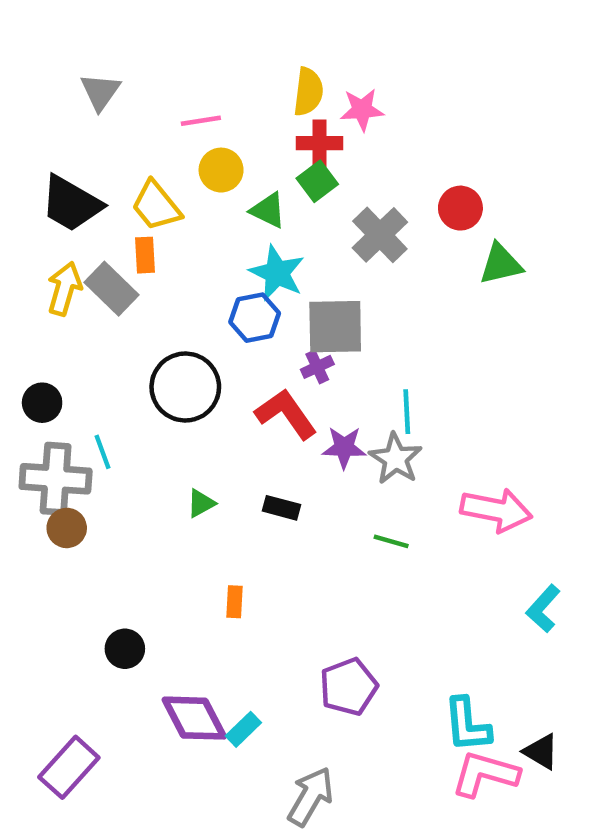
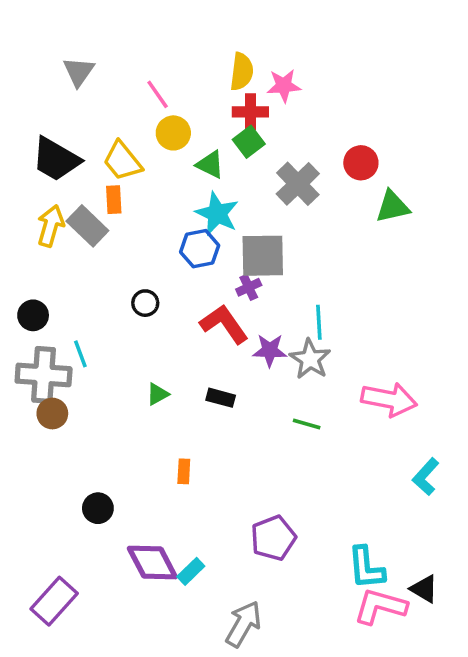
pink line: (201, 121) -> (158, 94), turned 64
black circle: (185, 387) -> (145, 303), size x0.5

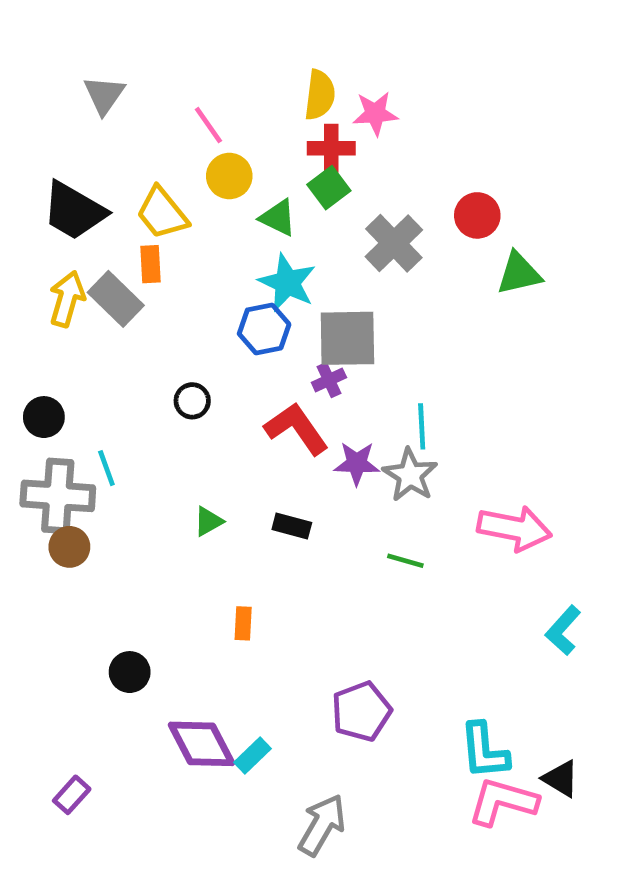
purple rectangle: (54, 601) -> (72, 795), size x0.6

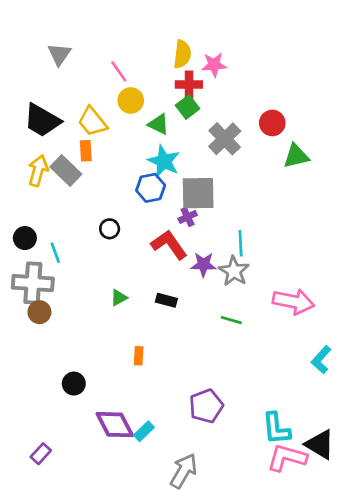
cyan line: (106, 468) -> (55, 253), moved
black triangle: (561, 779) -> (320, 444), size x1.4

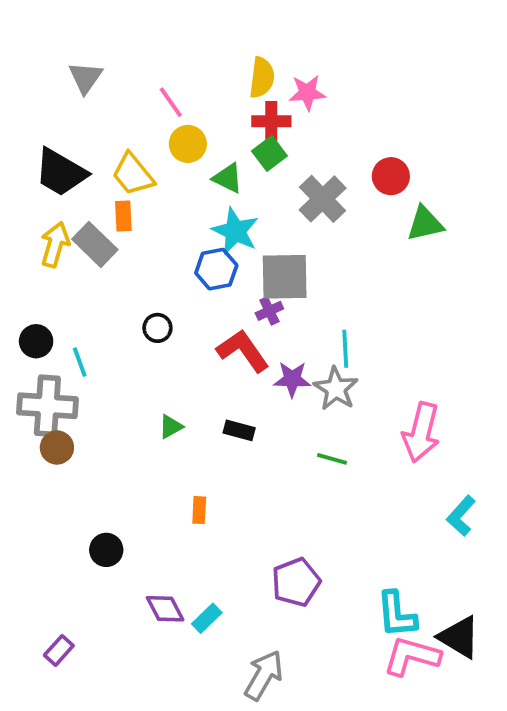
pink arrow: (293, 302) -> (421, 432), turned 93
purple diamond: (115, 425) -> (165, 609), size x0.7

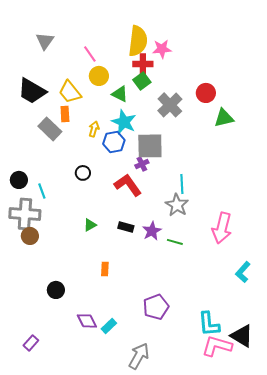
yellow semicircle: (262, 78) -> (138, 41), size x1.4
yellow arrow: (55, 244) -> (94, 129), moved, size x0.7
purple star: (292, 379) -> (152, 231), moved, turned -30

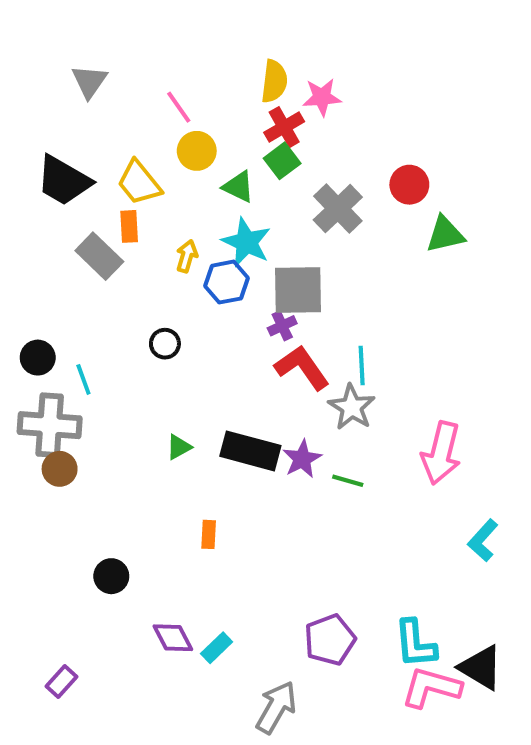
yellow semicircle: (138, 41) -> (274, 81), size x0.7
red cross: (143, 64) -> (284, 127), turned -30
red L-shape: (128, 185) -> (302, 367), moved
black rectangle: (126, 227) -> (250, 451), size x1.8
purple pentagon: (156, 307) -> (330, 640), moved

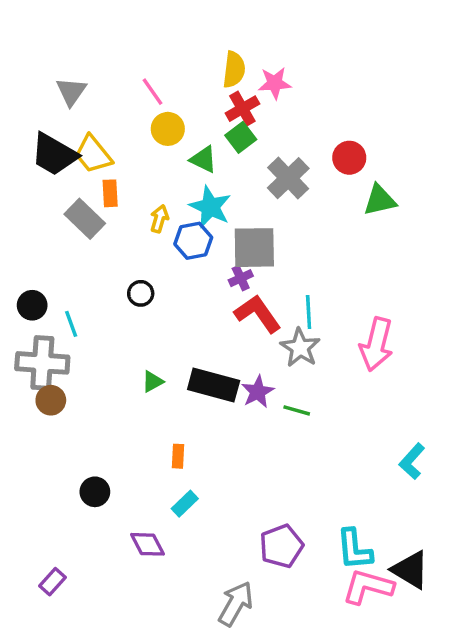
gray triangle: (89, 81) -> (71, 92), moved
yellow trapezoid: (139, 183) -> (93, 154), moved
pink arrow: (441, 453) -> (376, 344), moved
cyan rectangle: (217, 648) -> (185, 504), moved

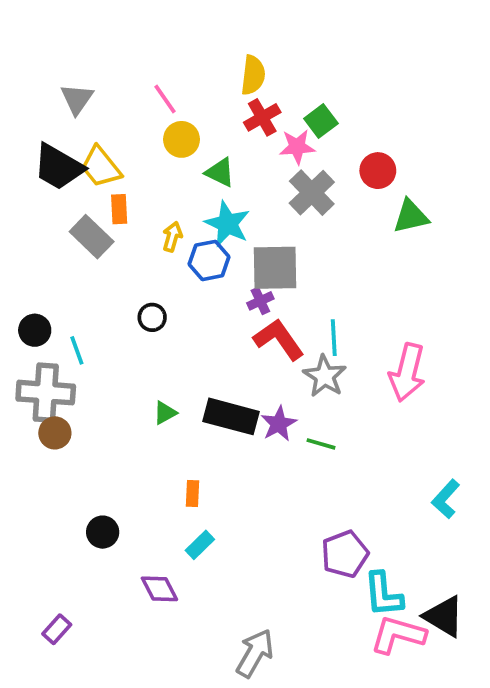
pink star: (275, 83) -> (297, 147), moved
green square: (241, 137) -> (321, 121), moved
purple pentagon: (281, 546) -> (345, 554), moved

